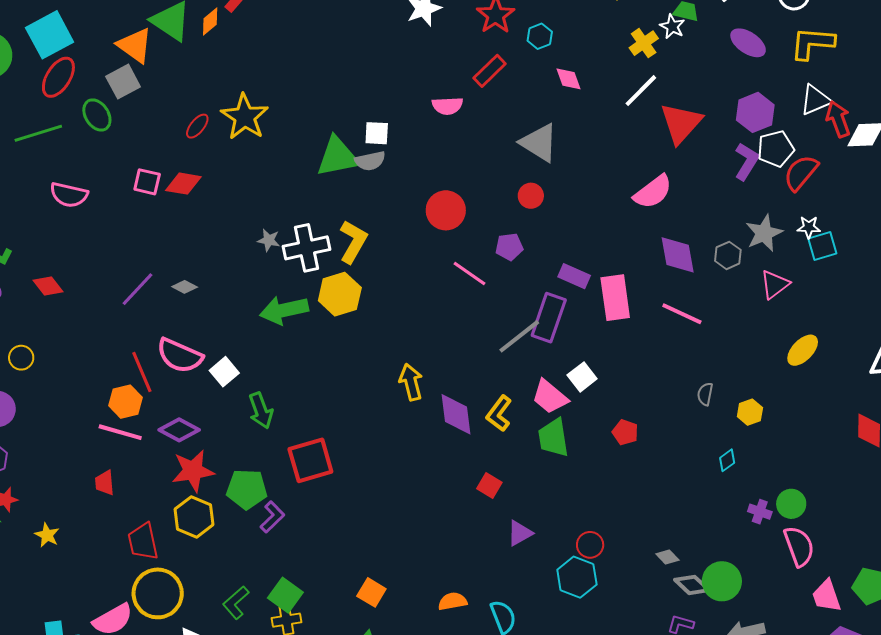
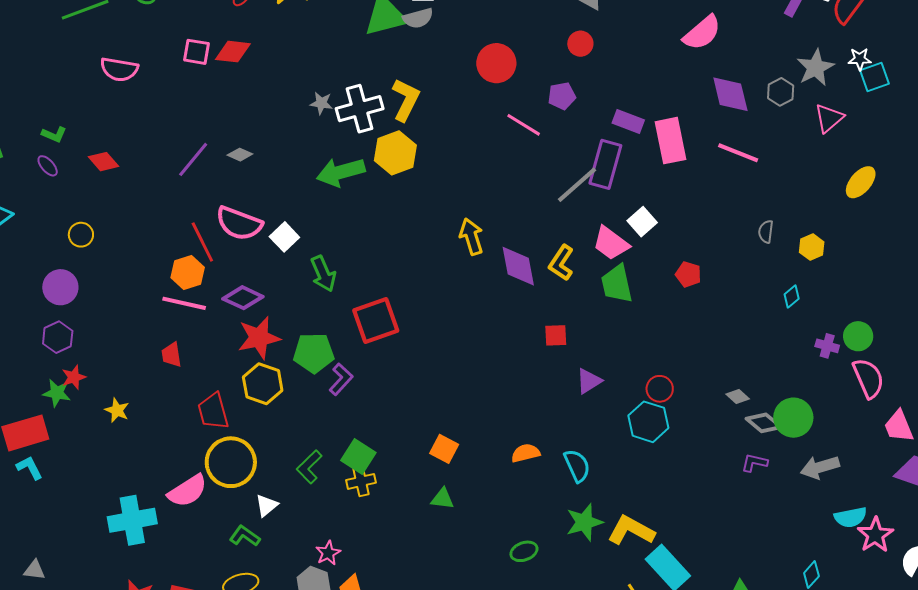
red square: (489, 486) -> (556, 335), turned -30

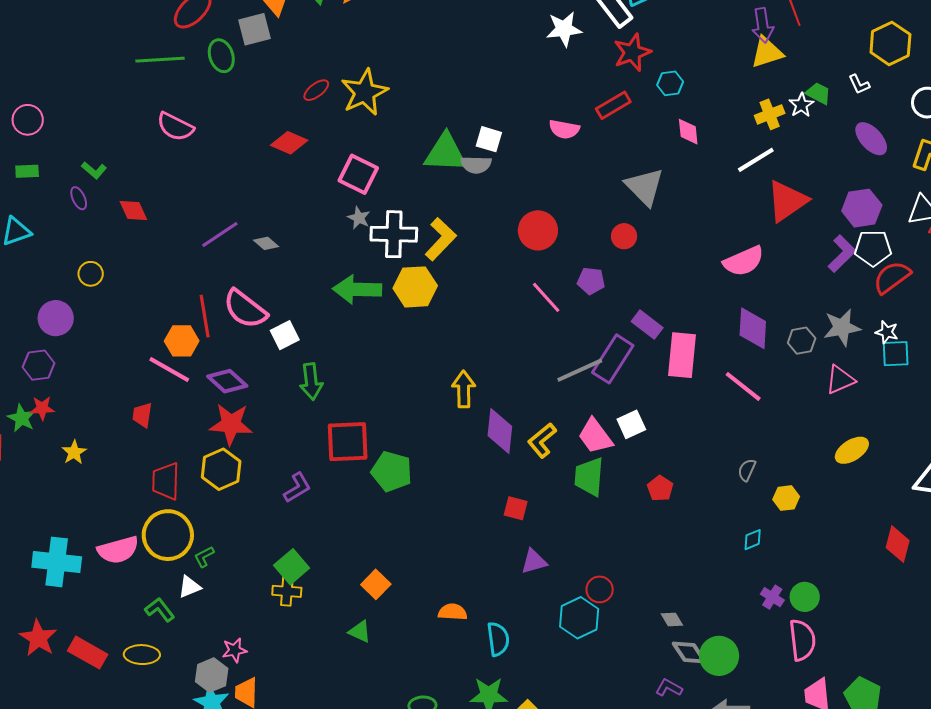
pink square: (196, 52) -> (358, 174), moved, size x1.4
green pentagon: (314, 353) -> (392, 471), moved
green L-shape: (309, 467) -> (204, 557), moved, size x0.7

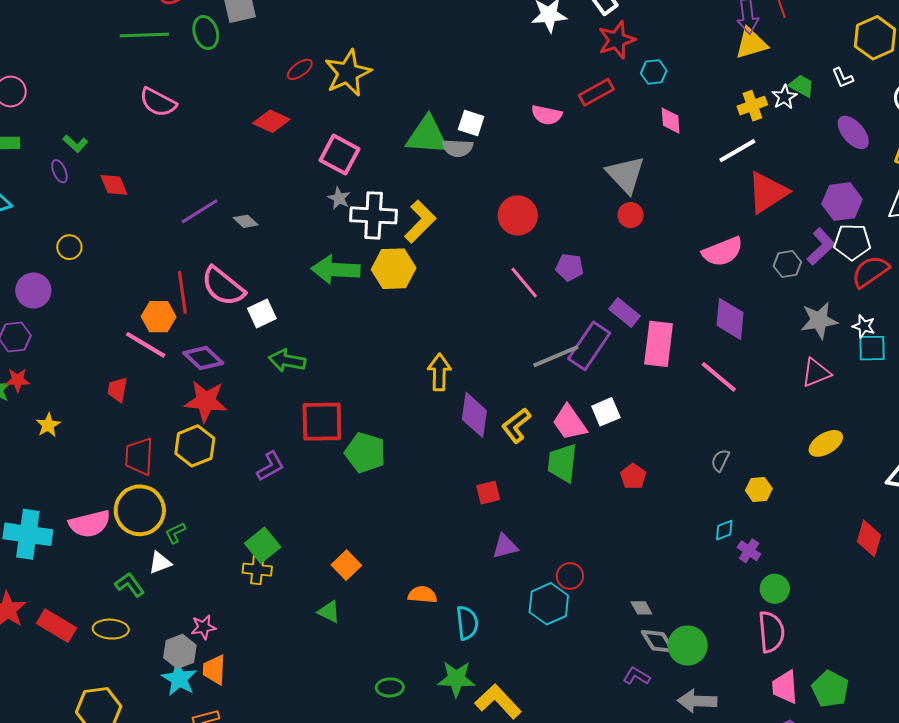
red circle: (624, 236) -> (631, 215), moved
gray hexagon: (802, 341) -> (787, 264), moved
green arrow: (311, 382) -> (287, 361), turned 105
red square: (516, 508) -> (488, 493), turned -30
purple cross: (772, 597) -> (749, 551), moved

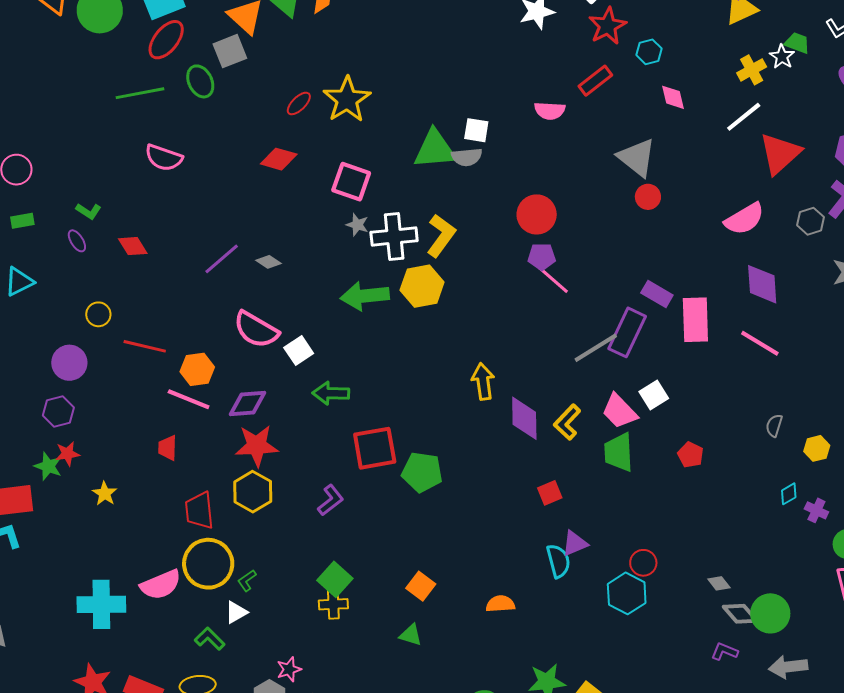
purple pentagon: (570, 267) -> (542, 257), moved
red line: (182, 292) -> (145, 346), moved, turned -60
purple diamond: (203, 358) -> (248, 403), turned -39
cyan semicircle: (467, 623) -> (558, 561), moved

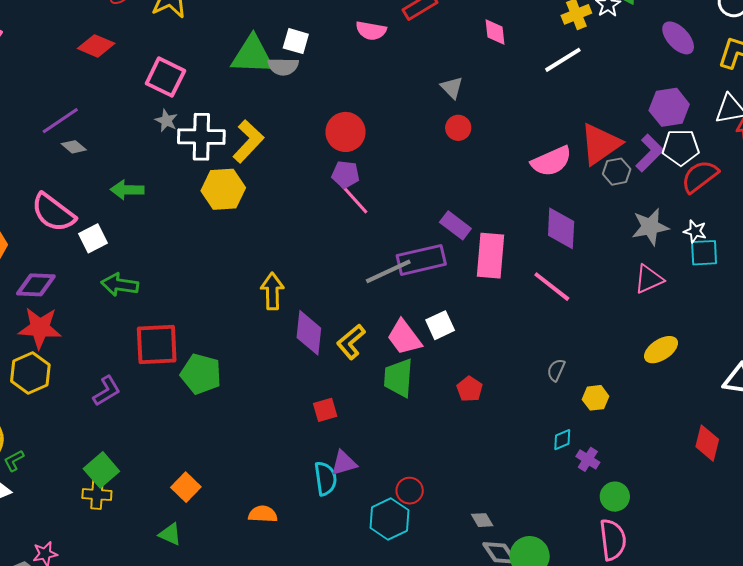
red triangle: (780, 154) -> (600, 144), moved
gray triangle: (637, 158) -> (452, 87), size x0.6
purple line: (222, 259) -> (60, 121), moved
green arrow: (365, 296) -> (127, 190), moved, size x0.7
purple rectangle: (627, 332) -> (421, 260), turned 45

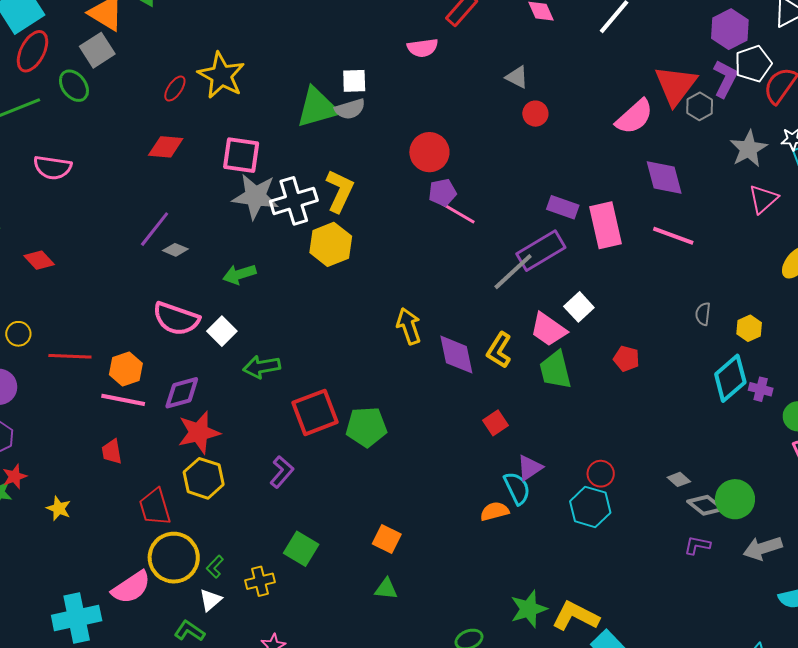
gray star: (166, 121) -> (255, 196), size x2.0
cyan diamond: (562, 440) -> (730, 378), size x2.0
yellow cross: (97, 495) -> (260, 581), moved
orange semicircle: (263, 514) -> (495, 511), moved

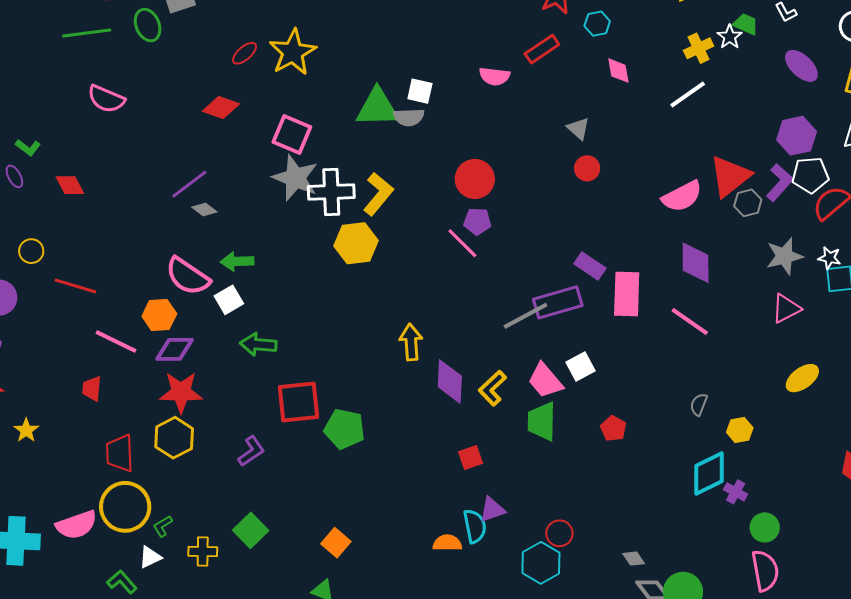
pink line: (458, 213) -> (462, 243), moved
green arrow: (239, 274) -> (237, 261), moved
orange hexagon: (126, 369) -> (159, 315), moved

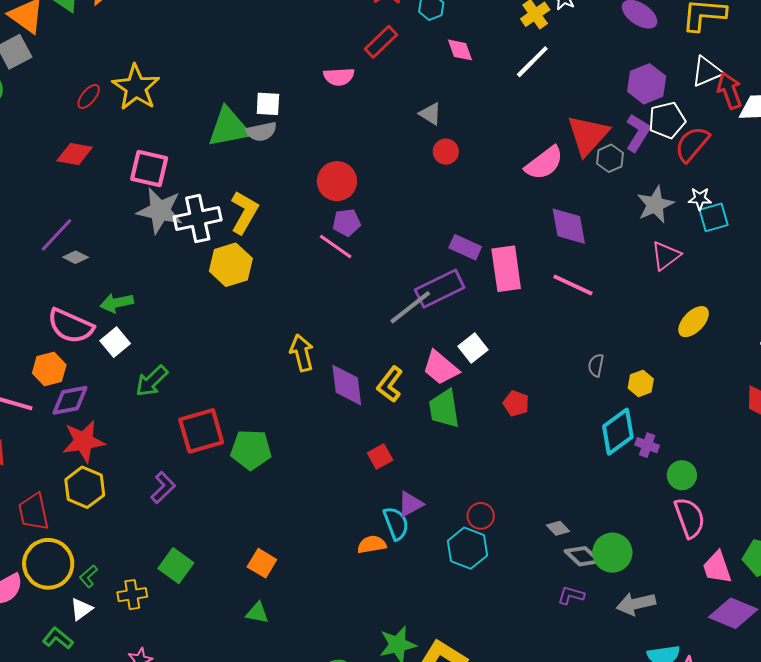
green arrow: (258, 344) -> (152, 381), turned -39

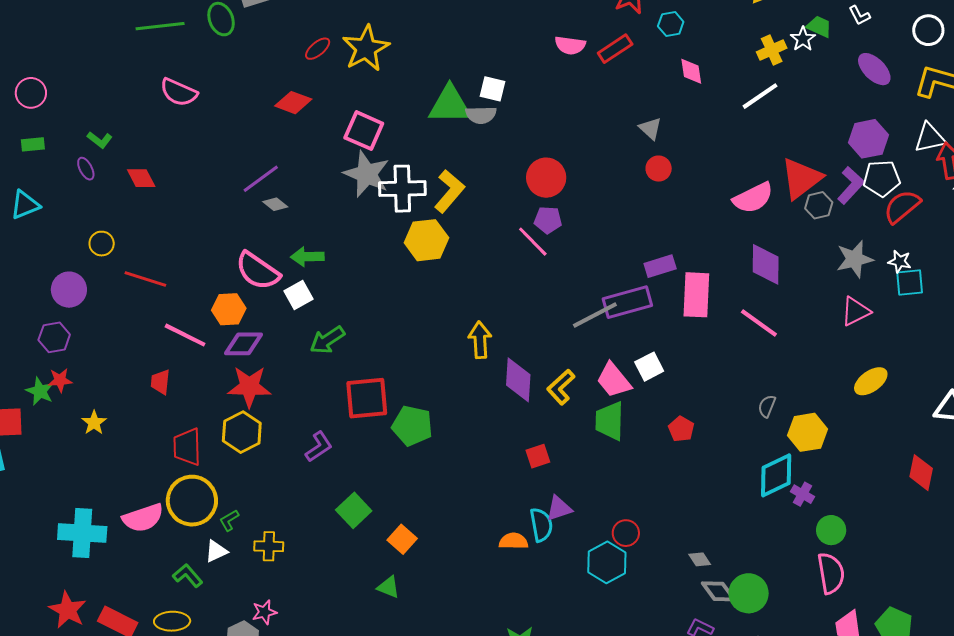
pink semicircle: (339, 77) -> (570, 45), moved
purple rectangle: (465, 247) -> (660, 266), turned -52
yellow hexagon: (641, 383) -> (808, 432), size x1.5
green square: (176, 566) -> (354, 510), moved

